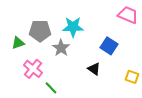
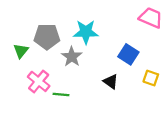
green triangle: (18, 43) -> (21, 51), turned -32
yellow square: (132, 77) -> (151, 78), moved
green line: (51, 88) -> (61, 94), moved, turned -40

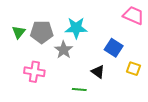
green triangle: (21, 51) -> (19, 32), moved
pink cross: (39, 81) -> (34, 72), turned -30
green line: (61, 94) -> (79, 89), moved

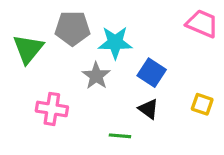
green triangle: (19, 32) -> (28, 49), size x1.5
gray pentagon: (42, 32) -> (72, 28), moved
blue square: (114, 48) -> (152, 73), moved

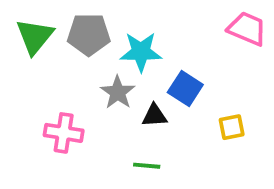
green triangle: (28, 49) -> (35, 36), moved
yellow square: (202, 104) -> (232, 127), moved, turned -30
black triangle: (148, 109) -> (154, 116), moved, turned -40

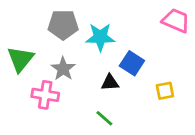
green triangle: (35, 36) -> (20, 59), moved
gray star: (118, 92) -> (63, 69), moved
green line: (147, 166) -> (104, 118), turned 36

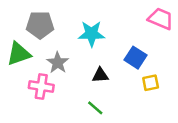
gray pentagon: (63, 25) -> (40, 25), moved
green triangle: (20, 59) -> (19, 54), turned 32
blue square: (132, 63) -> (135, 58), moved

